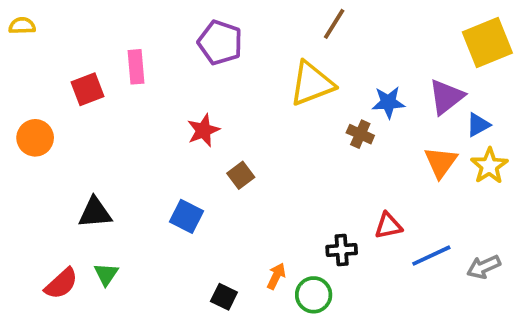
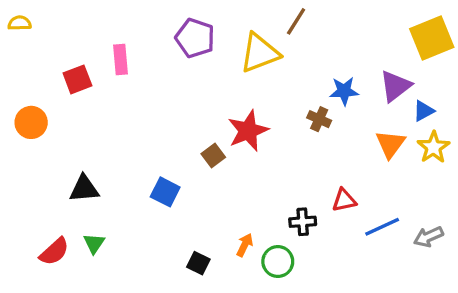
yellow triangle: (312, 84) -> (260, 53), moved
red star: (203, 130) -> (248, 131), moved, size x1.4

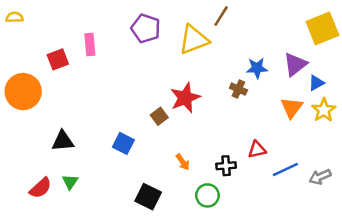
orange circle: (31, 122) -> (23, 92), size x1.5
orange arrow: (245, 245) -> (183, 162), moved, turned 119
black square: (198, 263) -> (148, 197), size x1.5

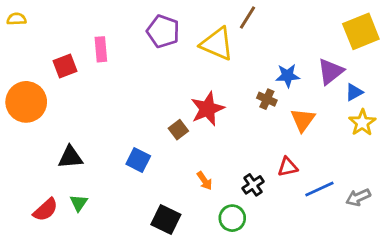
yellow triangle: (194, 40) -> (217, 44), turned 44
orange triangle: (292, 108) -> (303, 120), moved
black cross: (226, 166) -> (253, 185), turned -30

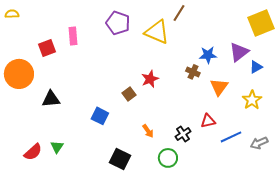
red star: (207, 109) -> (150, 79), size x0.7
yellow star: (362, 123) -> (252, 100), moved
black triangle: (70, 157) -> (51, 99), moved

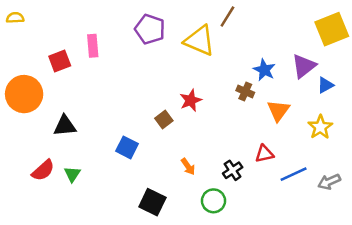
blue star: (208, 55) -> (264, 70), turned 30
green triangle: (57, 147) -> (72, 174), moved
red semicircle: (33, 152) -> (43, 170), moved

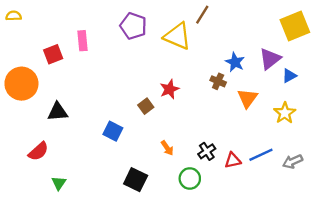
red triangle: (264, 154) -> (233, 160), moved
green triangle: (72, 174) -> (59, 183), moved

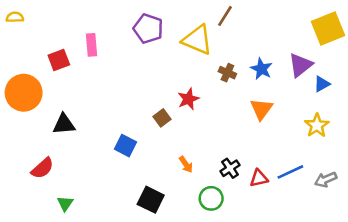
brown cross: (218, 81) -> (227, 73), moved
orange triangle: (247, 98) -> (261, 109), moved

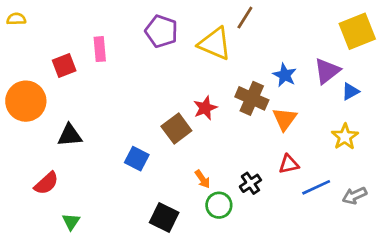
brown cross: (227, 73) -> (252, 98), moved, size x1.6
brown square: (162, 118) -> (176, 128), size x1.5
red triangle: (259, 178) -> (289, 164), moved
green circle: (211, 198) -> (219, 205), moved

